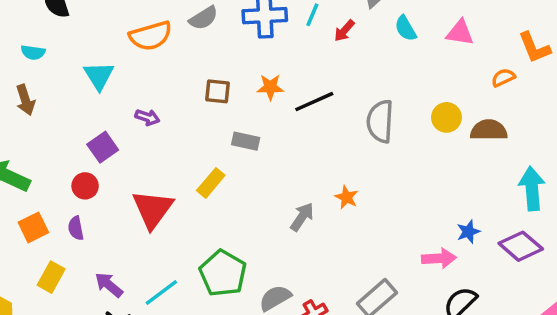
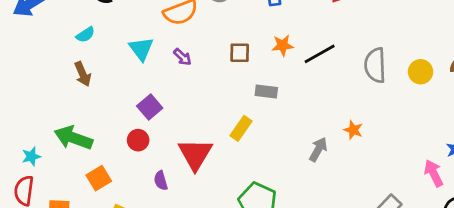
cyan semicircle: (33, 52) -> (85, 35), turned -36
purple arrow: (147, 117) -> (182, 57), moved, turned 30
yellow circle: (446, 117) -> (421, 72), moved
purple semicircle: (76, 228) -> (161, 181), moved
pink arrow: (439, 258) -> (434, 173), turned -108

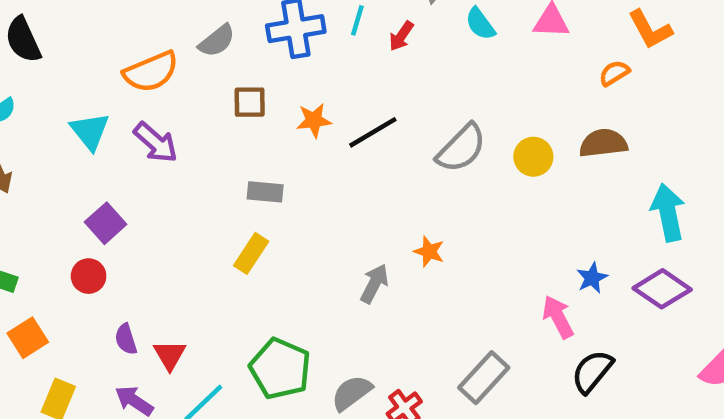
brown square: (240, 53) -> (250, 102), moved
purple arrow: (182, 57) -> (156, 143), size x1.5
gray semicircle: (375, 65) -> (461, 148), turned -132
gray rectangle: (266, 91) -> (265, 192), moved
red triangle: (195, 154) -> (170, 355), moved, size x0.6

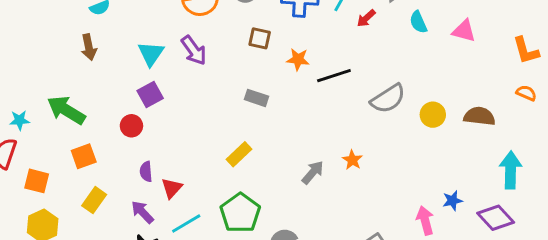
orange semicircle: (614, 73) -> (526, 93), moved, turned 42
cyan triangle: (90, 131) -> (151, 54), moved
yellow rectangle: (251, 253) -> (239, 154), moved

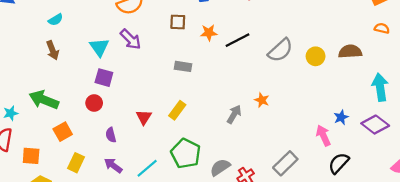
purple square: (150, 95) -> (104, 78), turned -36
red triangle: (172, 188) -> (144, 117), moved

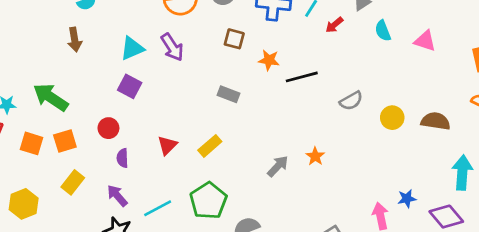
cyan triangle: (99, 47) -> (132, 48), turned 30
gray semicircle: (280, 50) -> (351, 101), size x0.7
red circle: (94, 103) -> (108, 128), moved
orange square: (31, 156) -> (31, 143), moved

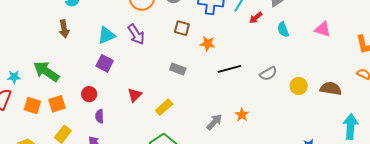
cyan semicircle: (383, 31) -> (283, 30), moved
black line: (302, 77) -> (230, 69), moved
red triangle: (167, 145) -> (135, 95), moved

